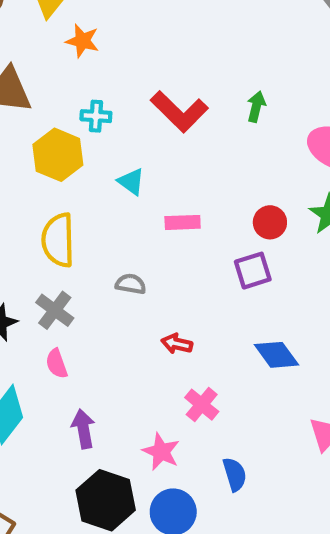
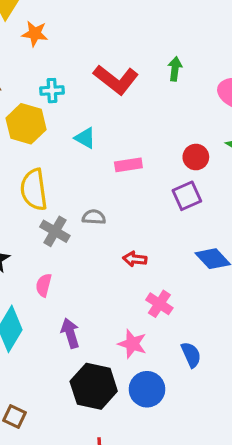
gray cross: (55, 310) -> (55, 231), moved
pink semicircle: (57, 364) -> (44, 285), turned 40

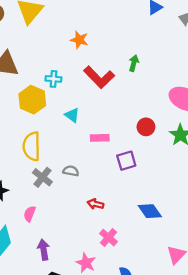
orange star: (35, 34) -> (79, 40), moved
green arrow: (175, 69) -> (134, 63), moved
red circle: (196, 157) -> (146, 127), moved
purple square: (187, 196) -> (126, 161), moved

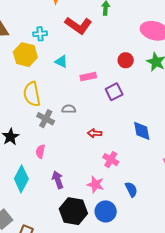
blue diamond: (150, 211) -> (142, 131), turned 35

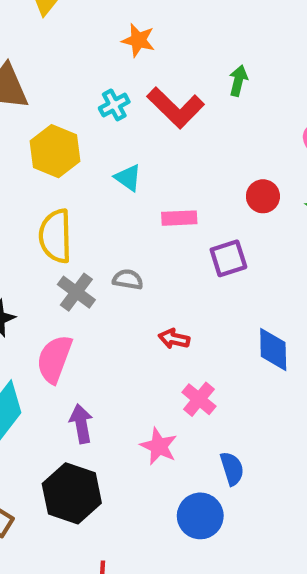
cyan cross: (40, 34) -> (114, 105), moved, turned -32
pink semicircle: (40, 151) -> (54, 359), size x1.6
black hexagon: (73, 211) -> (72, 493), moved
blue circle: (106, 211) -> (200, 516), moved

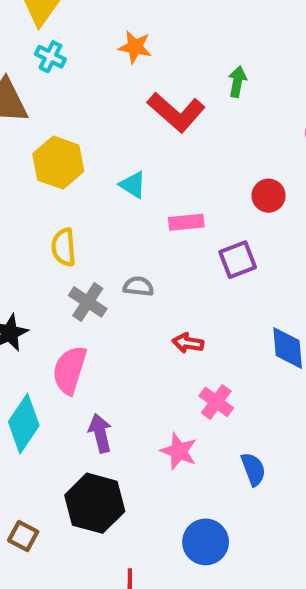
cyan cross: (114, 105) -> (50, 57), moved, turned -32
yellow semicircle: (55, 236) -> (64, 247), size x0.7
blue circle: (200, 516) -> (206, 542), moved

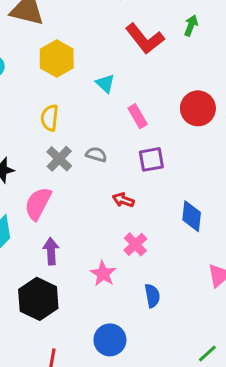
red circle: (269, 196) -> (198, 108), size x1.5
pink rectangle: (186, 222) -> (138, 116), turned 55
purple square: (238, 260) -> (151, 159), moved

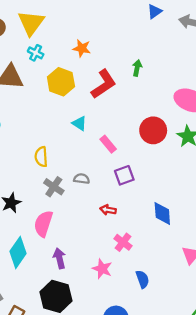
red L-shape: (145, 39) -> (104, 84), turned -76
yellow hexagon: (57, 58) -> (61, 82), moved

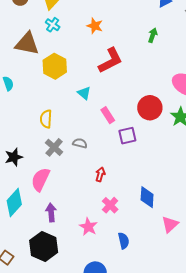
green arrow: (137, 68) -> (153, 35), moved
yellow hexagon: (61, 82) -> (55, 66), moved
purple square: (124, 175) -> (127, 136), moved
red arrow: (108, 210) -> (100, 174), turned 88
blue diamond: (162, 213) -> (147, 197), moved

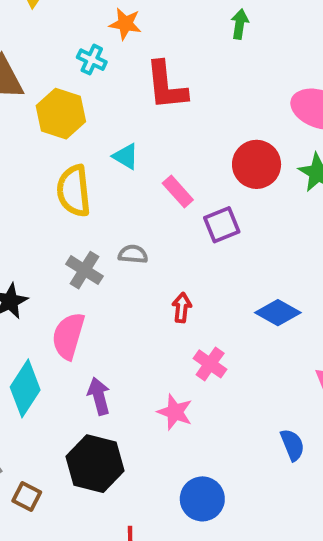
cyan cross: (53, 25) -> (92, 60), moved
red L-shape: (110, 61) -> (166, 86), turned 120
yellow semicircle: (46, 119) -> (74, 191), moved, size x1.4
blue diamond: (147, 197) -> (278, 313), moved, turned -55
blue semicircle: (124, 241) -> (292, 445), moved

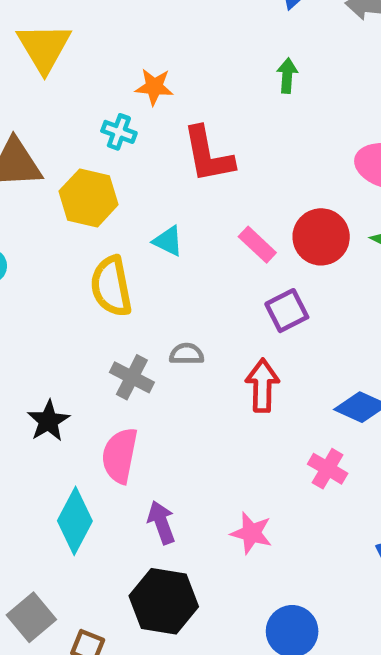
pink rectangle: (178, 191) -> (257, 245), moved
red arrow: (182, 308) -> (262, 385), moved, size x1.5
pink cross: (210, 364) -> (328, 469), moved

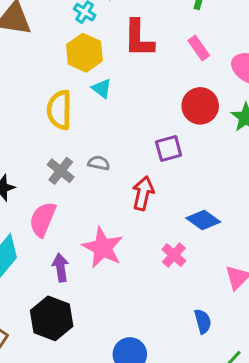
yellow hexagon: (89, 198) -> (84, 53), moved
pink rectangle: (257, 245) -> (199, 48), moved
pink star: (251, 533) -> (103, 248), moved, size x1.5

